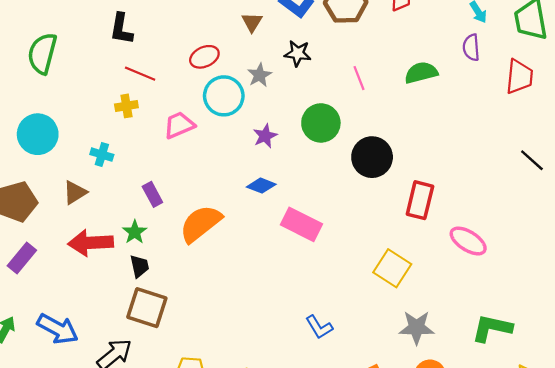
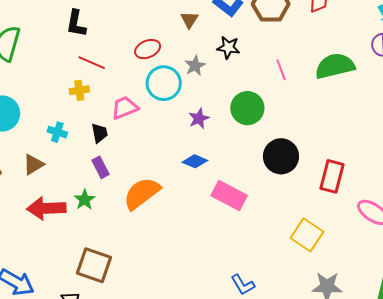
green semicircle: (421, 73) -> (335, 66), size x1.4
black circle: (372, 157) -> (281, 156), moved
black trapezoid: (139, 266) -> (99, 133), moved

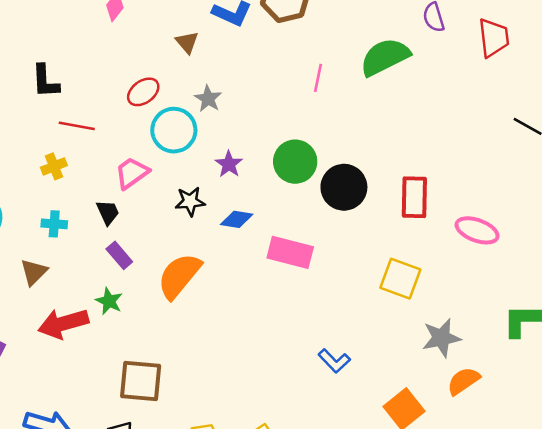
black star: (228, 47) -> (190, 201), moved
pink line: (281, 70) -> (318, 78), turned 45
yellow cross: (79, 90) -> (54, 166), moved
green circle: (247, 108) -> (295, 162), moved

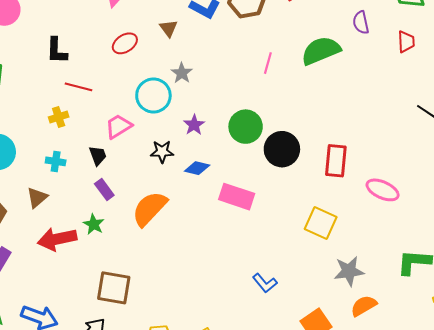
red trapezoid: (494, 38) -> (406, 42), size x0.7
red ellipse: (143, 92) -> (125, 43), moved

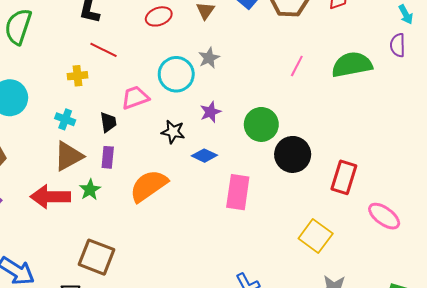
purple rectangle: (104, 189) -> (108, 157), turned 30
pink rectangle: (237, 197) -> (238, 192), turned 68
brown triangle: (37, 198) -> (68, 156), moved, size x1.4

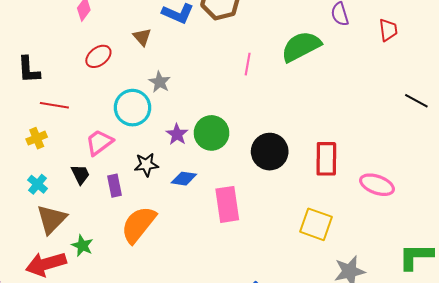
cyan cross: (65, 119) -> (38, 184), turned 36
green circle: (261, 124) -> (212, 133), moved
purple rectangle: (108, 157) -> (114, 186), moved

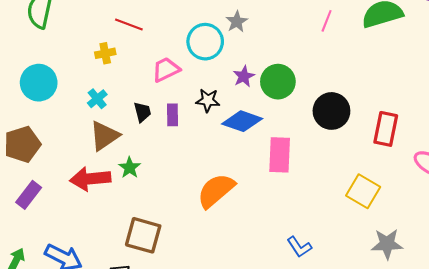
black trapezoid: (80, 174) -> (142, 112), moved
blue diamond: (184, 179) -> (242, 121), size x1.5
orange semicircle: (138, 225) -> (216, 191), moved

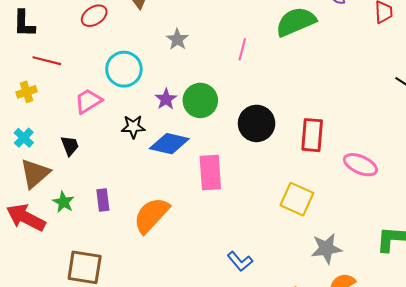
pink line: (327, 21) -> (242, 49), moved
gray star: (237, 22) -> (177, 39), moved
purple rectangle: (172, 115) -> (103, 200), moved
red arrow: (90, 179) -> (26, 218), turned 39

